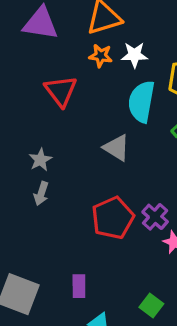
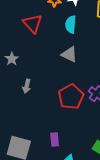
cyan semicircle: (141, 102) -> (71, 24), moved, size x0.7
gray star: (40, 160) -> (12, 59), moved

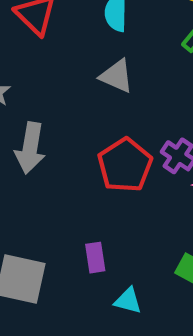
gray arrow: (27, 86) -> (30, 148), size x1.6

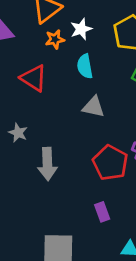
purple rectangle: (95, 258) -> (102, 212), moved

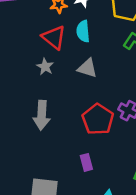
red triangle: (34, 78) -> (54, 37), moved
gray star: (18, 133) -> (45, 67), moved

